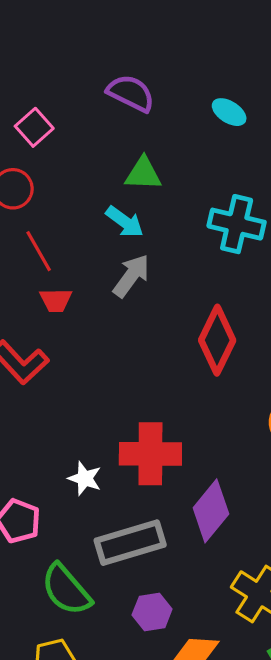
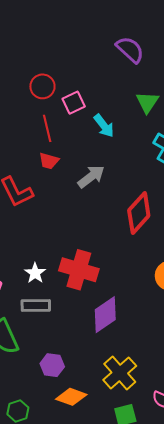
pink square: (34, 127) -> (74, 103), moved
green triangle: (143, 174) -> (147, 102), moved, turned 45
gray arrow: (131, 276) -> (91, 177), moved
gray rectangle: (130, 543) -> (36, 305), moved, size x0.7

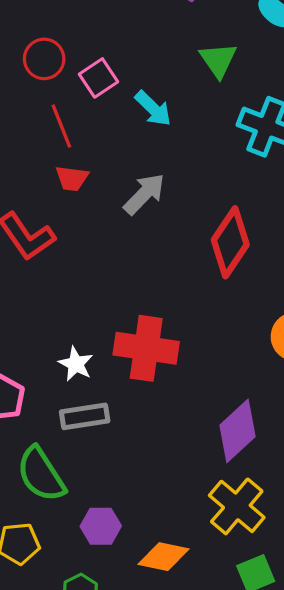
purple diamond: (105, 315) -> (237, 431), moved
purple hexagon: (52, 365) -> (101, 526), moved

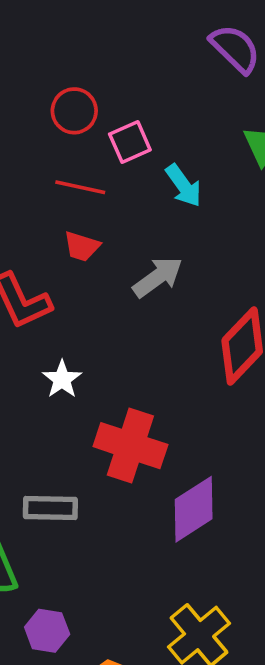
red line: (61, 126) -> (80, 187), turned -66
white star: (76, 364) -> (62, 379), moved
purple diamond: (237, 431) -> (194, 509), moved

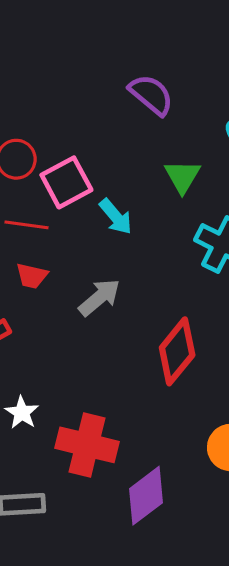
pink square: (130, 142) -> (66, 182), size x1.4
white star: (62, 379) -> (22, 413), moved

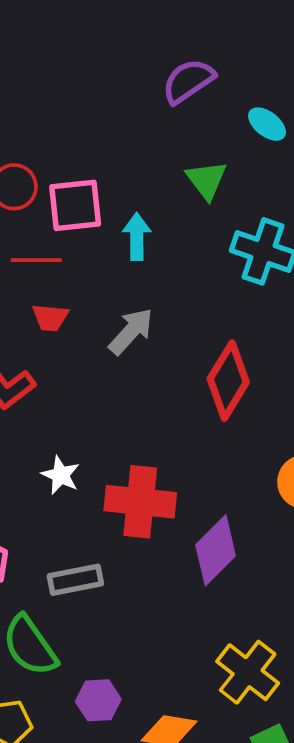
purple semicircle: (151, 95) -> (188, 81), moved, turned -66
pink square: (66, 182) -> (75, 205), turned 30
cyan arrow: (116, 217) -> (137, 237), turned -132

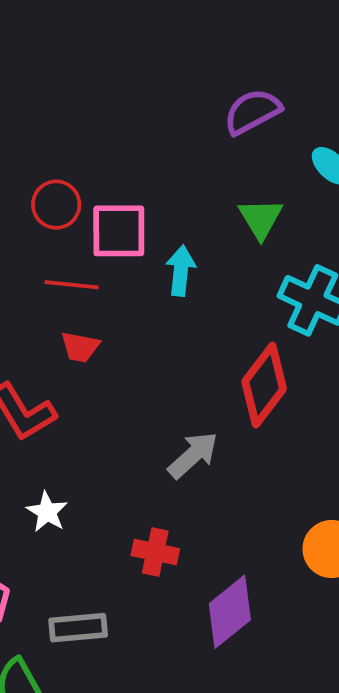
gray arrow: (131, 331) -> (193, 455), moved
red diamond: (228, 381) -> (264, 385), moved
white star: (61, 475) -> (47, 512), moved
red cross: (140, 502) -> (155, 552), size x0.6

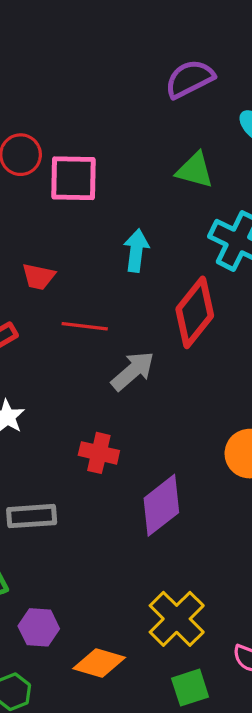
green triangle: (261, 218) -> (195, 170), turned -45
cyan arrow: (181, 271) -> (136, 250), moved
red line: (72, 285) -> (85, 326), moved

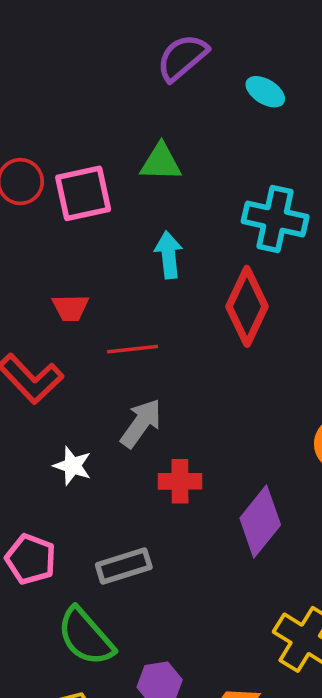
green triangle: (195, 170) -> (161, 162), moved
gray arrow: (133, 371) -> (141, 423), moved

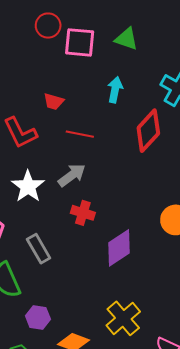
white star: (72, 466) -> (28, 186), size x1.5
gray rectangle: (124, 566) -> (39, 249), turned 60

